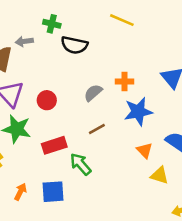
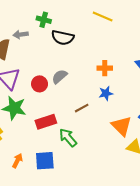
gray semicircle: (93, 93) -> (60, 77), moved
blue star: (138, 112) -> (106, 93), moved, size x0.6
orange triangle: (144, 150) -> (122, 126), size x1.5

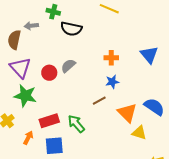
brown line: (82, 108) -> (99, 101), moved
red rectangle: (46, 122) -> (49, 121), moved
orange arrow: (17, 161) -> (28, 138), moved

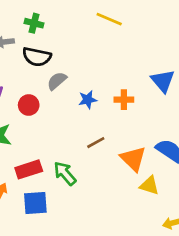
black semicircle: (71, 29) -> (37, 57), moved
orange cross: (111, 58) -> (124, 100), moved
gray semicircle: (68, 66) -> (57, 81), moved
blue star: (112, 82) -> (88, 100), moved

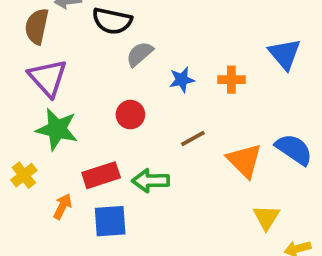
red circle: (29, 105) -> (130, 115), moved
green arrow: (65, 173) -> (151, 181), turned -50
yellow triangle: (149, 185) -> (266, 217), moved, turned 45

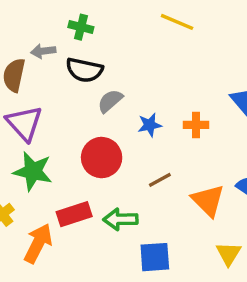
red circle: (130, 115) -> (102, 158), size x1.5
orange arrow: (62, 206) -> (38, 243), size x1.6
blue square: (110, 221) -> (155, 257), moved

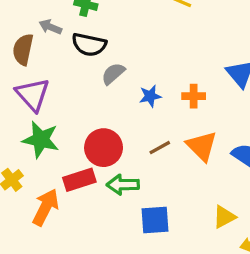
gray arrow: (43, 51) -> (50, 27), turned 30
red circle: (102, 158) -> (104, 148), moved
orange triangle: (208, 200) -> (202, 146), moved
yellow triangle: (229, 254) -> (224, 217), turned 30

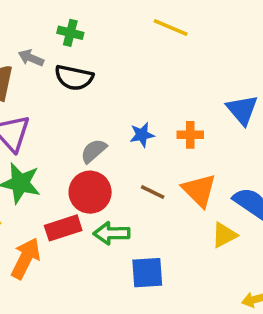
gray semicircle: (113, 74) -> (94, 151), moved
brown line: (160, 148) -> (153, 192), turned 55
yellow triangle: (224, 217) -> (224, 235), moved

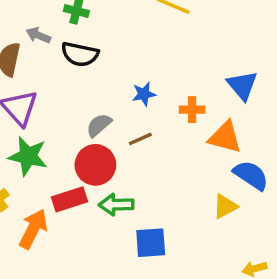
blue star: (142, 135) -> (144, 94), moved
orange triangle: (199, 190) -> (225, 137), moved, turned -30
brown line: (153, 192) -> (140, 139), moved, turned -50

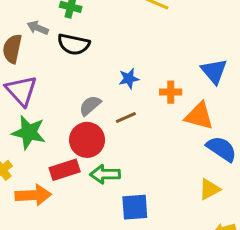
yellow triangle: (225, 206) -> (210, 189), moved
orange arrow: (33, 229) -> (33, 195), turned 60

